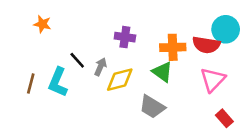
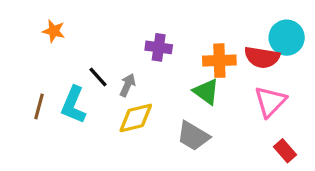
yellow diamond: (120, 80) -> (136, 118), moved

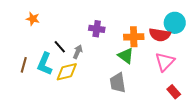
yellow diamond: (136, 118) -> (67, 72), moved
gray trapezoid: (193, 136) -> (118, 83), turned 50

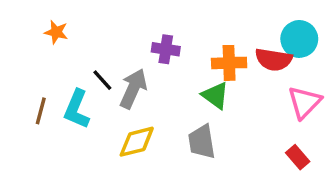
gray arrow: (78, 52) -> (133, 89), size x1.6
pink triangle: (165, 62) -> (304, 102), moved
yellow diamond: (67, 72) -> (137, 142), moved

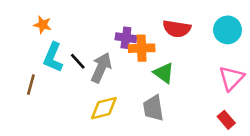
red semicircle: (274, 60) -> (177, 29), moved
orange cross: (229, 63) -> (142, 48), moved
cyan L-shape: (77, 109) -> (53, 57), moved

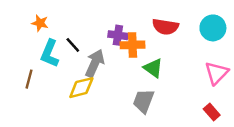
black line: (78, 61) -> (73, 45), moved
yellow diamond: (104, 108) -> (81, 88), moved
gray trapezoid: (153, 108) -> (143, 101), turned 30

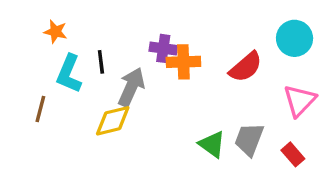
red semicircle: (165, 27) -> (246, 67), moved, turned -50
black line: (73, 45) -> (101, 62), turned 35
green triangle: (153, 68) -> (212, 144), moved
gray trapezoid: (143, 101) -> (249, 139), moved

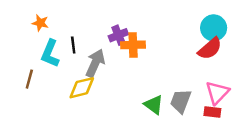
purple cross: (163, 48) -> (118, 35), turned -30
red semicircle: (246, 67) -> (210, 49), moved
pink triangle: (300, 101) -> (217, 93), moved
red rectangle: (293, 154) -> (212, 112), turned -42

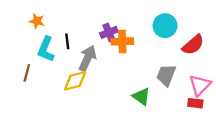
cyan circle: (214, 28) -> (165, 26), moved
gray trapezoid: (181, 101) -> (166, 75), moved

